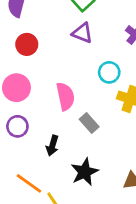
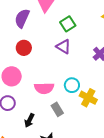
cyan circle: (109, 72) -> (72, 85), moved
pink semicircle: (65, 96) -> (44, 88), turned 90

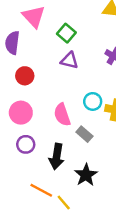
pink semicircle: (44, 88) -> (62, 115), turned 90
black arrow: (29, 120) -> (57, 157), size x1.5

